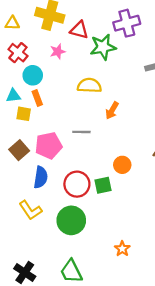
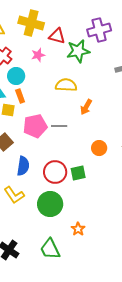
pink pentagon: (49, 146) -> (35, 126), moved
orange circle: (122, 165) -> (99, 148), moved
orange star: (122, 249) -> (78, 229), moved

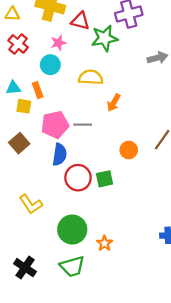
cyan circle: (16, 76) -> (50, 65), moved
blue semicircle: (23, 166) -> (60, 155), moved
green circle: (50, 204) -> (72, 230), moved
green trapezoid: (50, 249) -> (72, 266), turned -80

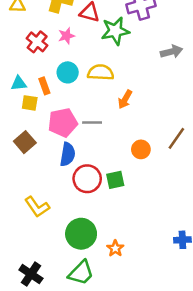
red cross: (18, 44) -> (37, 42), moved
cyan circle: (50, 65) -> (68, 72), moved
green trapezoid: (72, 266) -> (81, 273), turned -30

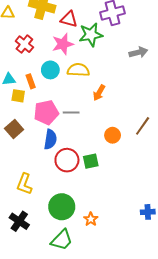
pink star: (66, 36) -> (63, 44), moved, size x1.5
yellow L-shape: (37, 207) -> (24, 184), turned 55
black cross: (31, 274) -> (19, 221), moved

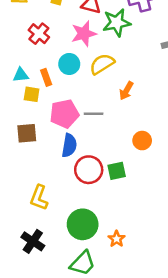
yellow semicircle: (78, 70) -> (102, 64), turned -35
brown square: (14, 129) -> (27, 133), turned 36

